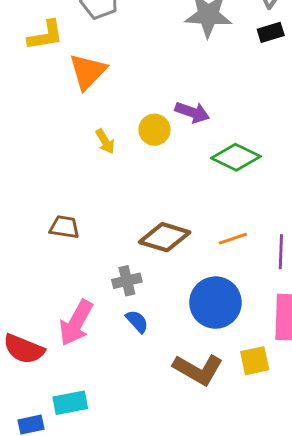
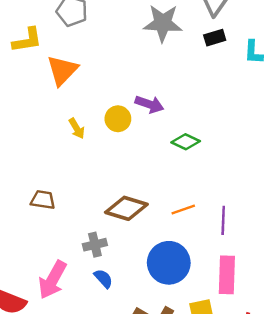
green diamond: (236, 157) -> (186, 142), size x0.7

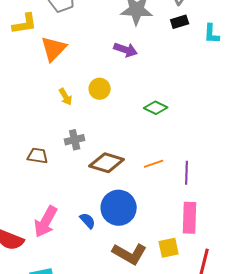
purple arrow: (149, 104) -> (126, 50), moved
gray cross: (95, 245) -> (75, 140), moved
blue circle: (169, 263) -> (119, 208), moved

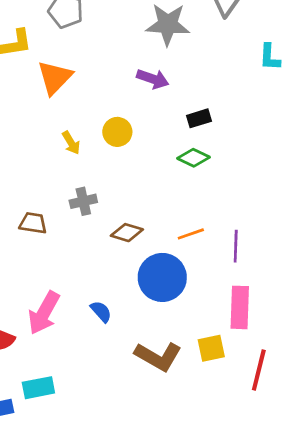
black rectangle: (180, 22) -> (199, 118), moved
brown diamond: (107, 163) -> (127, 233), size x0.7
blue circle: (119, 208) -> (162, 277), moved

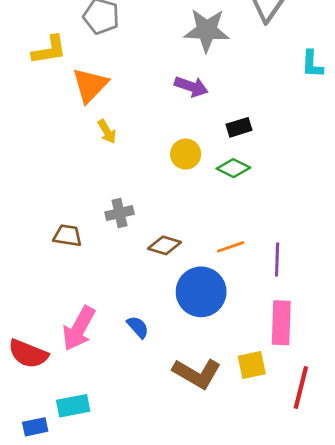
yellow circle: (117, 132) -> (186, 154), moved
yellow arrow: (71, 143) -> (107, 132), moved

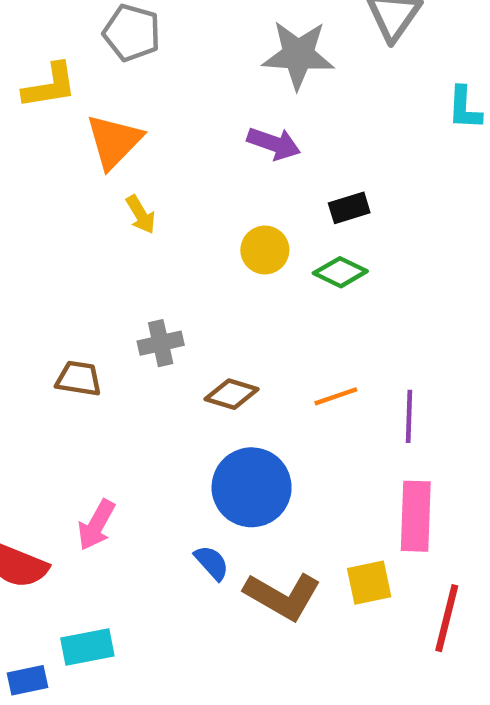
blue circle: (201, 292) -> (252, 487), moved
blue semicircle: (138, 327) -> (212, 563), moved
pink arrow: (79, 328) -> (96, 525), size x0.7

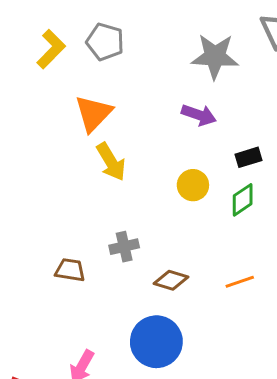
yellow L-shape: (50, 86) -> (51, 49), moved, turned -36
yellow arrow: (141, 215) -> (111, 162), size x1.5
green diamond: (340, 272) -> (243, 200), turned -60
blue circle: (252, 487) -> (156, 342), moved

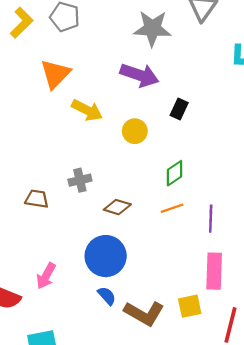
purple arrow: (199, 115) -> (139, 75), size x1.4
black rectangle: (249, 157) -> (179, 109), turned -48
yellow arrow: (111, 162) -> (87, 110), moved, turned -32
green diamond: (243, 200) -> (174, 173), moved

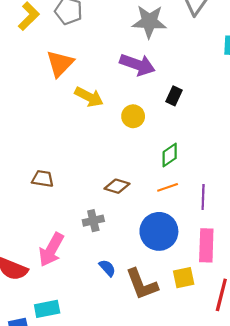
gray cross: (80, 180) -> (93, 221), moved
blue circle: (106, 256) -> (159, 231), moved
pink arrow: (46, 276) -> (51, 250), size x1.4
brown L-shape: (144, 313) -> (142, 284), turned 39

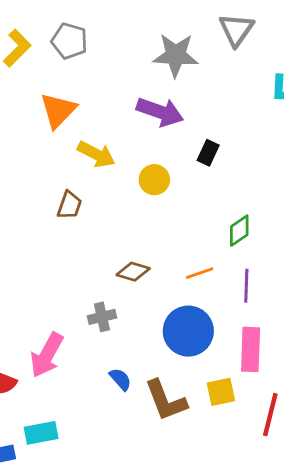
green diamond: (170, 155) -> (239, 231), moved
brown trapezoid: (43, 179) -> (69, 205), moved, turned 100

